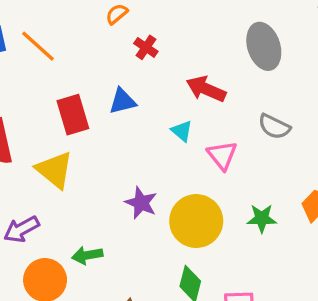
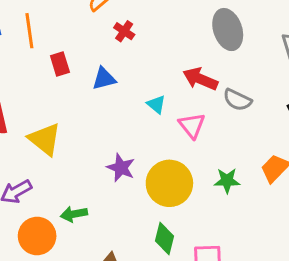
orange line: (38, 46) -> (29, 31), turned 40
red arrow: (206, 89) -> (200, 79), moved
red rectangle: (73, 115) -> (60, 64), moved, size x0.7

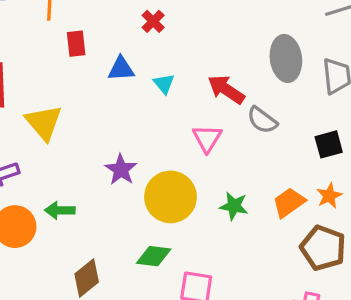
gray ellipse: (228, 30) -> (286, 58), moved
cyan triangle: (156, 104) -> (164, 84), moved
green diamond: (165, 238) -> (154, 256), turned 72

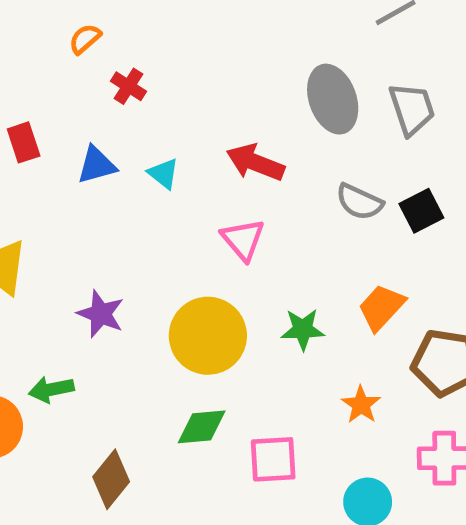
gray semicircle: (262, 120) -> (359, 202), moved
purple star: (121, 170) -> (101, 314), moved
orange star: (329, 196) -> (361, 405), moved

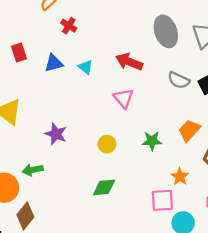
yellow circle: (208, 336) -> (107, 144), size x0.5
pink square: (273, 459) -> (162, 200), moved
brown diamond: (111, 479) -> (25, 216), moved

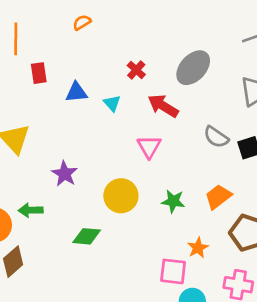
red cross: (69, 26) -> (136, 70), moved
gray ellipse: (166, 31) -> (193, 68), moved, turned 52
yellow circle: (107, 144) -> (121, 196), size x1.6
green diamond: (104, 187) -> (87, 236), moved

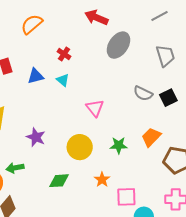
orange semicircle: (82, 22) -> (32, 24), size x1.6
red cross: (136, 70) -> (64, 54), moved
red arrow: (163, 106) -> (96, 18), moved
orange star: (198, 248) -> (102, 180), moved

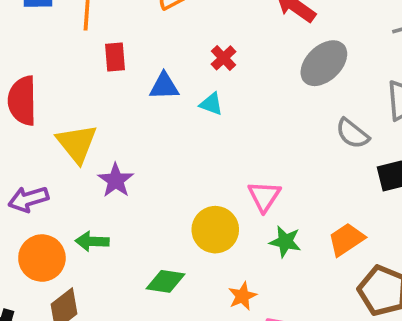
cyan triangle: (63, 80) -> (211, 104), turned -32
gray semicircle: (143, 93) -> (352, 134), moved
pink triangle: (95, 108) -> (264, 196), moved
purple star: (36, 137) -> (116, 180), moved

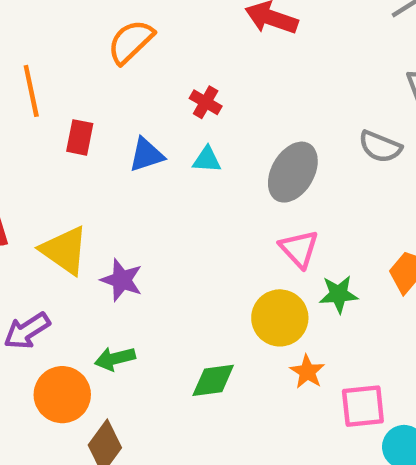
red rectangle: (115, 57) -> (80, 137), turned 32
gray ellipse: (324, 63) -> (293, 172), moved
yellow circle: (215, 230) -> (280, 318), moved

